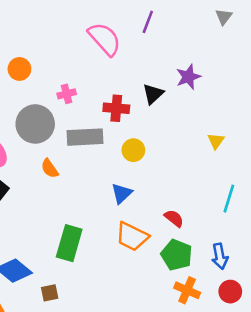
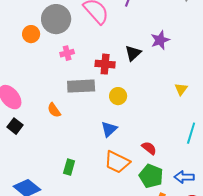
gray circle: (35, 124) -> (56, 19), moved
green rectangle: (69, 243) -> (69, 167), size x0.6
blue arrow: (220, 256) -> (184, 177), turned 102

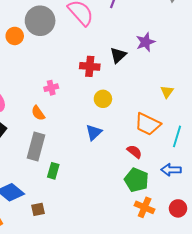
pink cross: (67, 53) -> (51, 88), moved
gray rectangle: (81, 86) -> (36, 147), moved, turned -72
orange trapezoid: (117, 162) -> (148, 124), moved
blue arrow: (184, 177) -> (171, 170), moved

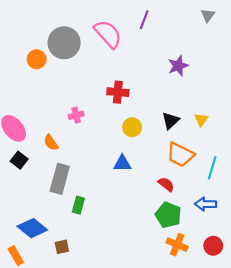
black triangle: (118, 55) -> (170, 121), moved
orange semicircle: (38, 113) -> (51, 143), moved
blue triangle: (94, 132) -> (122, 163), turned 42

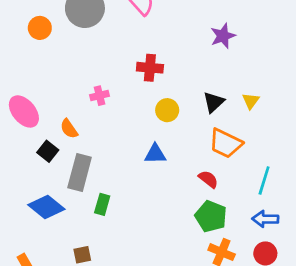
orange circle: (37, 59) -> (40, 28), moved
black square: (19, 160) -> (48, 151), moved
cyan line: (212, 168) -> (264, 180), moved
blue arrow: (206, 204) -> (265, 219), moved
blue diamond: (32, 228) -> (46, 207), moved

